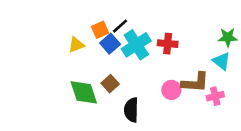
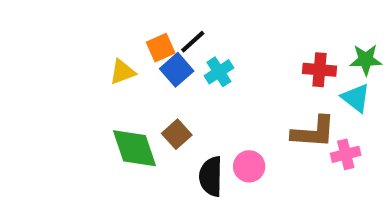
red cross: (168, 44) -> (320, 70), moved
cyan cross: (136, 45) -> (219, 72), size x0.6
pink circle: (171, 90) -> (249, 166), moved

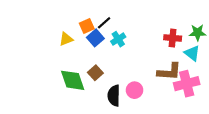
pink cross: (346, 154) -> (187, 84), size x1.6

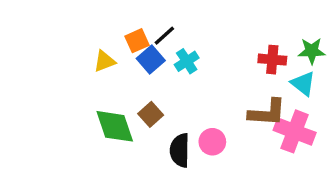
pink cross: (187, 84) -> (295, 131), turned 35

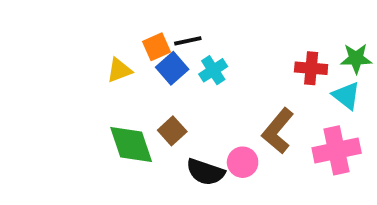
black line: (164, 36) -> (188, 41), turned 30
brown L-shape: (267, 113) -> (278, 131), moved, turned 126
pink cross: (295, 131) -> (337, 150), turned -33
black semicircle: (180, 150) -> (205, 172), turned -72

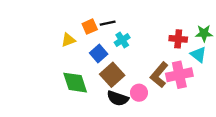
blue square: (172, 68) -> (99, 53), moved
brown square: (172, 131) -> (112, 75), moved, size x1.5
pink cross: (337, 150) -> (179, 75), moved

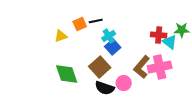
blue square: (99, 53) -> (113, 47), moved
cyan triangle: (198, 55) -> (170, 42), moved

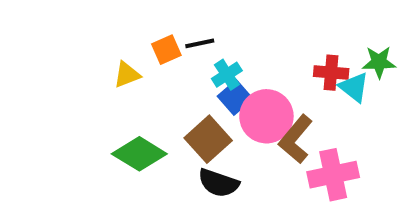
pink cross: (160, 67) -> (333, 175), moved
green diamond: (67, 74) -> (139, 154), turned -40
pink circle: (124, 83) -> (266, 116), moved, size x1.6

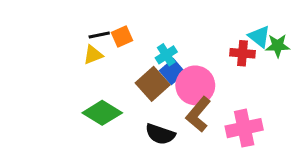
black line: (200, 43) -> (99, 35), moved
cyan triangle: (354, 87) -> (259, 37), moved
brown square: (208, 139) -> (153, 84), moved
brown L-shape: (296, 139) -> (198, 114), moved

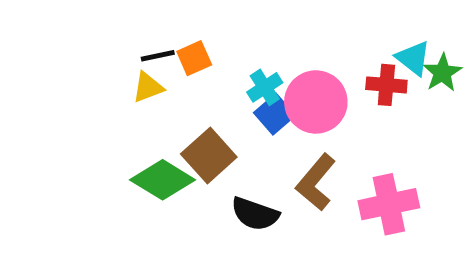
green star: (278, 46) -> (442, 73), turned -30
brown square: (153, 84) -> (209, 155), moved
pink circle: (195, 85) -> (316, 102), moved

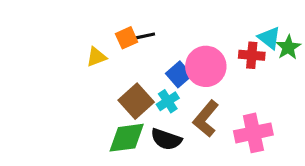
black line: (158, 56) -> (144, 36), moved
cyan cross: (265, 87) -> (168, 101), moved
green diamond: (163, 180) -> (127, 138), moved, turned -39

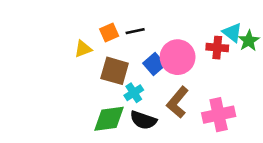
black line: (144, 36) -> (135, 31), moved
brown square: (136, 101) -> (115, 71), moved, turned -32
cyan cross: (168, 101) -> (134, 93), moved

